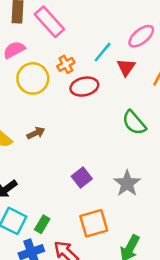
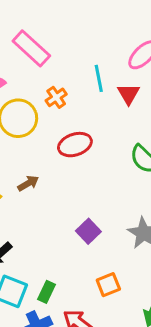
cyan line: (103, 52) -> (99, 78), turned -45
red ellipse: (84, 87) -> (75, 145), moved
orange square: (94, 223) -> (108, 285), size x0.7

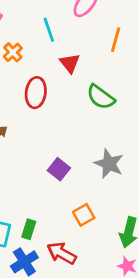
red triangle: (129, 94) -> (70, 63), moved
red ellipse: (75, 145) -> (36, 93), turned -56

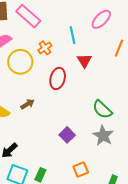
green semicircle: (101, 97) -> (102, 109), moved

